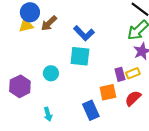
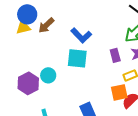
purple rectangle: (120, 74) -> (115, 55), moved
purple hexagon: (20, 86) -> (28, 83), moved
orange square: (108, 92) -> (119, 92), moved

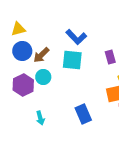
blue circle: (27, 14) -> (22, 51), moved
brown arrow: (46, 25) -> (41, 55), moved

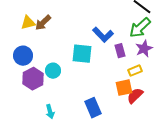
blue L-shape: (76, 37) -> (103, 35), moved
blue circle: (22, 51) -> (23, 56), moved
brown arrow: (41, 55) -> (43, 23), moved

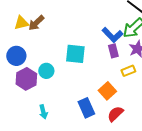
blue L-shape: (103, 35) -> (112, 35), moved
orange square: (124, 88) -> (107, 91), moved, turned -30
red semicircle: (135, 96) -> (115, 114), moved

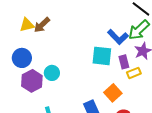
purple rectangle: (113, 51) -> (124, 62), moved
cyan square: (75, 54) -> (102, 56), moved

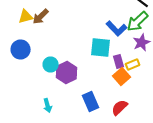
purple rectangle: (124, 62) -> (119, 62), moved
purple hexagon: (32, 81) -> (67, 72), moved
orange square: (113, 93) -> (122, 76), moved

